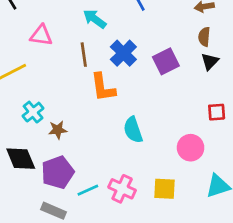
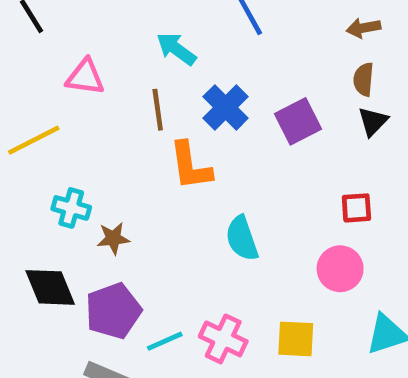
cyan cross: (33, 112) -> (71, 208), turned -35
red square: (217, 112) -> (356, 208), moved

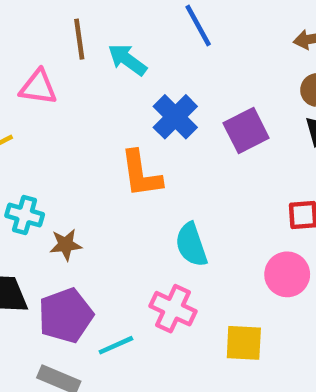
brown line: (158, 110) -> (79, 39), moved
pink cross: (223, 339) -> (173, 309), moved

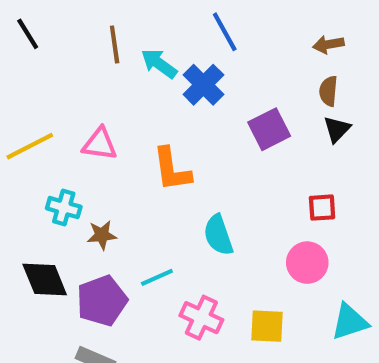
pink triangle: (38, 87) -> (100, 144), moved
blue cross: (175, 117) -> (203, 85), moved
pink cross: (173, 309) -> (201, 318), moved
cyan line: (116, 345) -> (157, 277), moved

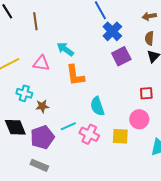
brown line: (115, 44) -> (35, 21), moved
cyan arrow: (159, 64) -> (65, 49), moved
blue cross: (203, 85) -> (112, 31), moved
pink cross: (201, 318) -> (89, 134), moved
yellow square: (267, 326) -> (120, 136), moved

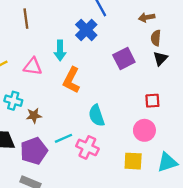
brown arrow: (149, 16) -> (147, 17), moved
blue cross: (112, 31) -> (86, 30), moved
cyan arrow: (65, 49) -> (60, 50), turned -126
orange L-shape: (75, 75) -> (71, 80), turned 35
yellow square: (120, 136) -> (133, 161), moved

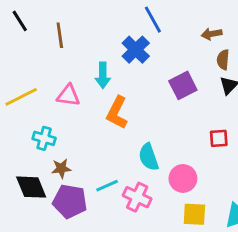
brown star: (34, 115) -> (61, 168), moved
pink circle: (144, 130) -> (183, 178), moved
purple pentagon: (34, 151) -> (70, 201), turned 30

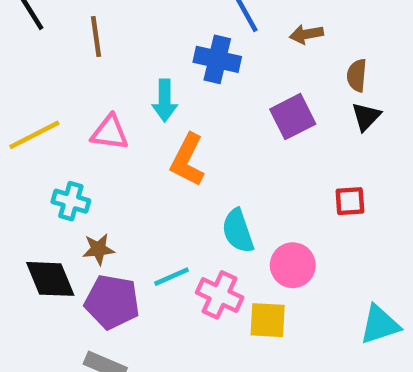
brown arrow: (212, 34) -> (306, 34), moved
blue cross: (136, 50) -> (217, 59), turned -32
yellow square: (194, 214) -> (268, 320), moved

